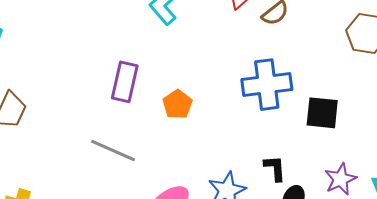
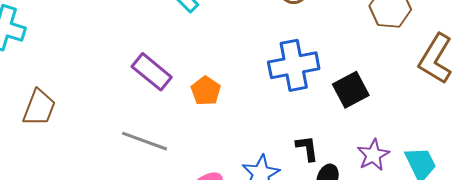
purple rectangle: (125, 82) -> (152, 72), turned -60
black square: (322, 113) -> (351, 90), turned -30

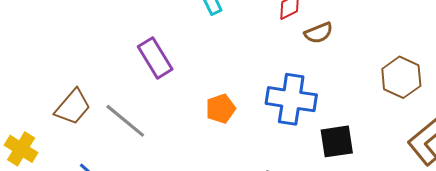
orange pentagon: (206, 91) -> (221, 109), moved
brown trapezoid: (39, 108) -> (73, 107), moved

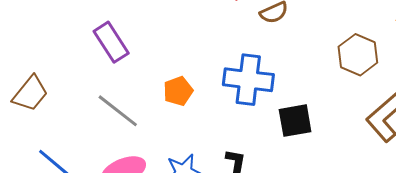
gray line: (125, 121) -> (118, 111), moved

